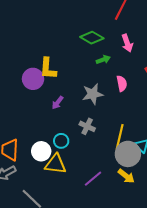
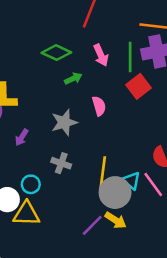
purple line: (93, 179) -> (92, 225), moved

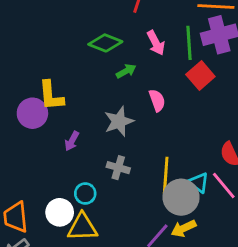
yellow arrow: (116, 220) -> (184, 228), turned 125

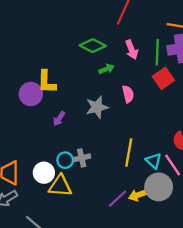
gray cross: (118, 168) -> (82, 158), moved, turned -35
gray circle: (181, 197) -> (159, 187), moved

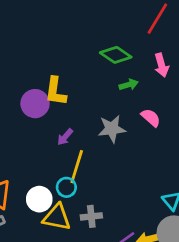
pink semicircle: (128, 94) -> (151, 118), turned -42
yellow line: (129, 153) -> (77, 167), moved
gray cross: (82, 158) -> (91, 216), moved

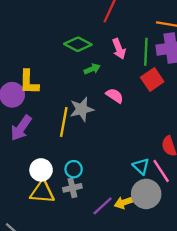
purple arrow: (65, 137) -> (21, 128), moved, size x1.6
yellow line: (77, 167) -> (64, 122), moved
cyan circle: (66, 187) -> (74, 169), moved
white circle: (39, 199) -> (41, 170), moved

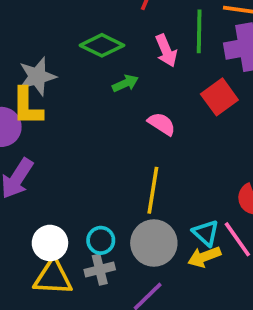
green line: (146, 52) -> (199, 31), moved
gray star: (82, 109) -> (37, 76), moved
yellow line: (64, 122) -> (153, 190), moved
gray circle: (146, 194) -> (154, 243), moved
yellow arrow: (125, 202) -> (204, 257), moved

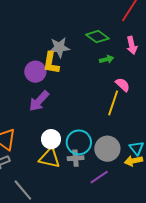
yellow line: (153, 190) -> (113, 103), moved
cyan circle: (101, 240) -> (79, 142), size x1.6

